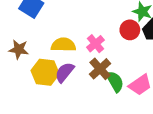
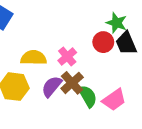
purple semicircle: (65, 72) -> (52, 87), moved

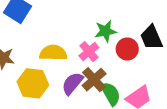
green star: (117, 23) -> (106, 31), moved, turned -30
red circle: (103, 42) -> (127, 49), moved

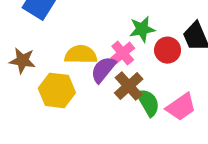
purple semicircle: (72, 83) -> (103, 70), moved

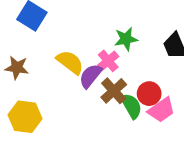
red circle: (168, 50) -> (149, 94), moved
yellow semicircle: (81, 55) -> (70, 62), turned 36
yellow hexagon: (57, 90) -> (25, 117), moved

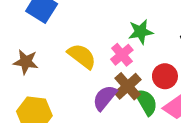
purple semicircle: (90, 76) -> (105, 98), moved
red circle: (149, 94) -> (165, 76), moved

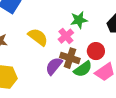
brown cross: (128, 86) -> (70, 58), turned -30
green semicircle: (146, 102) -> (83, 69), turned 84

